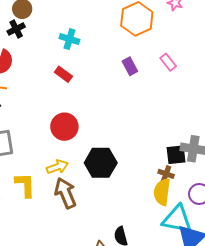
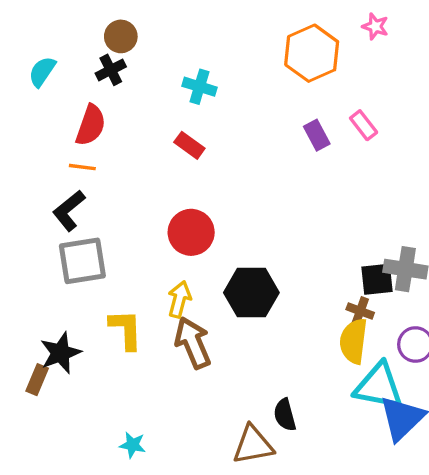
purple rectangle: (130, 66) -> (317, 135), moved
yellow arrow: (57, 167) -> (179, 299), turned -55

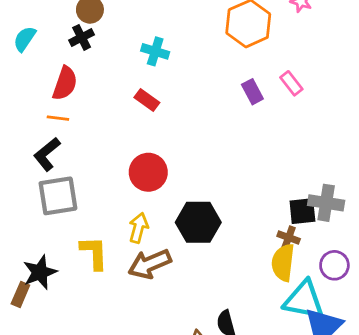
brown arrow: (193, 343) -> (150, 264), turned -90

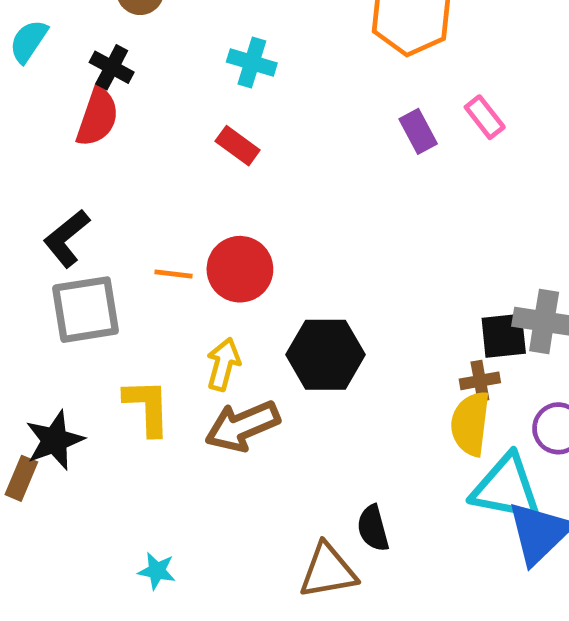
black cross: (82, 37) -> (112, 67), moved, turned -35
orange line: (58, 118) -> (173, 274), moved
brown cross: (289, 238) -> (480, 381), turned -30

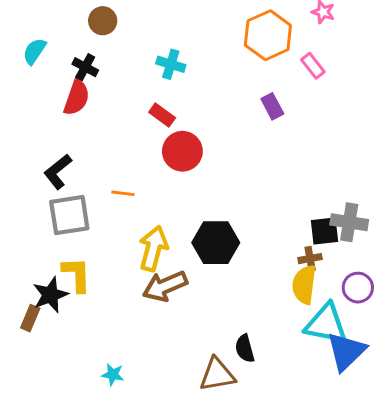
pink rectangle: (485, 117) -> (313, 66), moved
red circle: (240, 269) -> (182, 151), moved
yellow arrow: (223, 364) -> (153, 248), size x1.4
yellow L-shape: (147, 407) -> (77, 275), moved

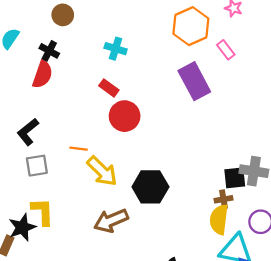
purple rectangle: (272, 106) -> (194, 81), size x1.8
gray square: (69, 215) -> (37, 166), size x0.7
yellow arrow: (153, 248) -> (102, 171), moved, turned 120

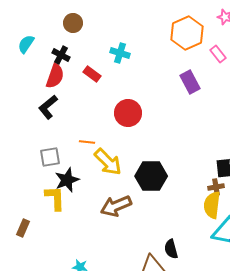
purple rectangle: (194, 81) -> (190, 82), size x0.7
red rectangle: (109, 88) -> (92, 74), moved
black L-shape: (28, 132) -> (48, 107), moved
black star: (22, 227) -> (67, 180), moved

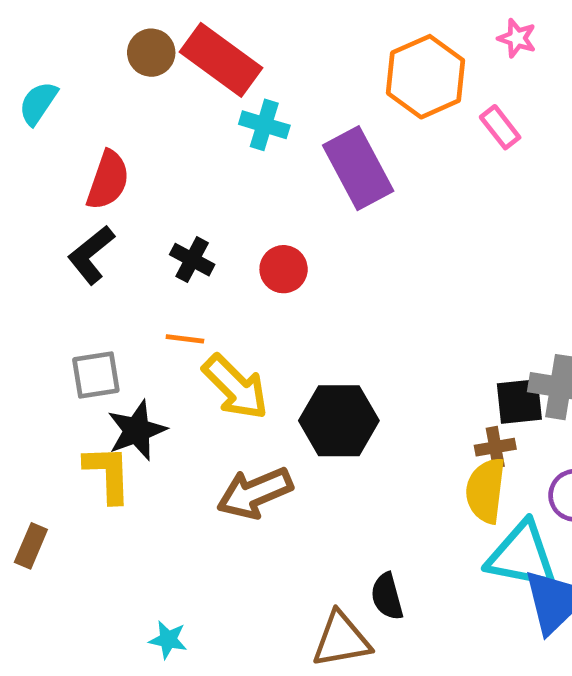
black cross: (61, 55) -> (192, 260), moved
red rectangle: (92, 74) -> (221, 60), moved, size x1.8
purple rectangle: (190, 82) -> (358, 168), moved, size x1.4
red circle: (128, 113) -> (284, 269), size x0.7

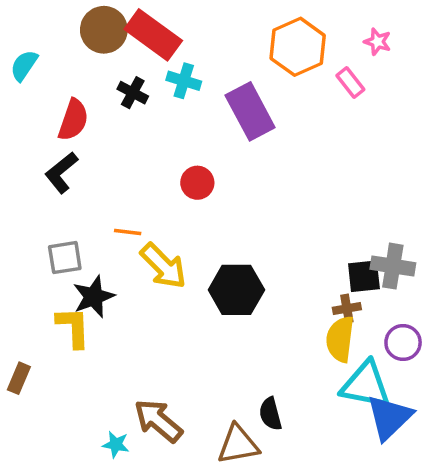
pink star: (517, 38) -> (378, 42), moved
brown circle: (151, 53) -> (104, 30), size x1.4
black cross: (192, 260) -> (133, 93), moved
brown arrow: (255, 493) -> (158, 421), moved, turned 63

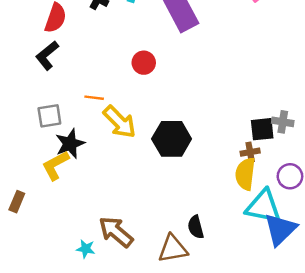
gray cross: (393, 266) -> (283, 122), size x0.7
yellow L-shape: (73, 327) -> (55, 165), turned -116

